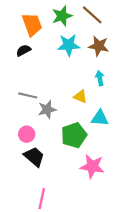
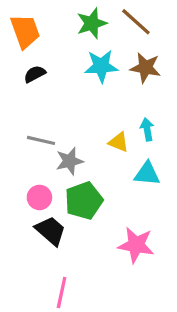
orange trapezoid: (32, 25) -> (25, 31), moved
cyan arrow: (100, 78) -> (147, 129), moved
green pentagon: (74, 135) -> (84, 201), moved

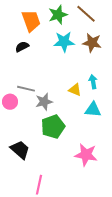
orange trapezoid: (25, 31) -> (31, 21), moved
pink circle: (39, 197) -> (10, 102), moved
black trapezoid: (51, 231) -> (20, 150), moved

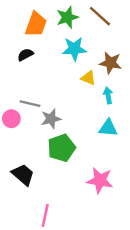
orange trapezoid: (31, 21) -> (36, 24), turned 40
brown star: (92, 43) -> (110, 63), moved
yellow triangle: (75, 90) -> (88, 78), moved

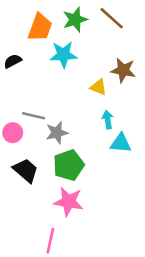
cyan star: (74, 49) -> (63, 55), moved
black semicircle: (25, 55) -> (13, 61), moved
cyan arrow: (108, 95) -> (108, 120), moved
black trapezoid: (23, 175) -> (26, 170), moved
pink star: (100, 180) -> (69, 202), moved

